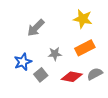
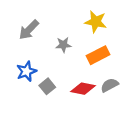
gray arrow: (36, 28) -> (29, 30), moved
gray star: (55, 54) -> (63, 45), moved

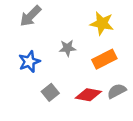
gray arrow: (29, 30) -> (31, 16), moved
blue star: (26, 71) -> (29, 62), moved

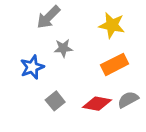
gray arrow: (31, 16) -> (48, 17), moved
gray star: (67, 48) -> (63, 48), moved

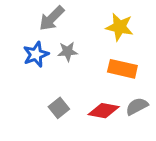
orange rectangle: (115, 64) -> (122, 69), turned 40
blue star: (32, 67) -> (36, 54), moved

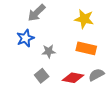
gray star: (68, 52) -> (49, 51), moved

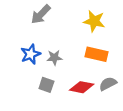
blue star: (25, 38) -> (31, 54), moved
gray square: (42, 76) -> (46, 85), turned -32

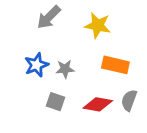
yellow star: (94, 21) -> (98, 25), moved
gray semicircle: (108, 84) -> (129, 100), turned -42

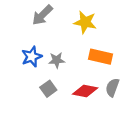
gray square: (56, 102) -> (48, 89), turned 35

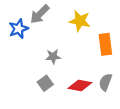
blue star: (32, 57) -> (19, 29), moved
orange rectangle: (101, 57) -> (105, 44), moved, turned 70

